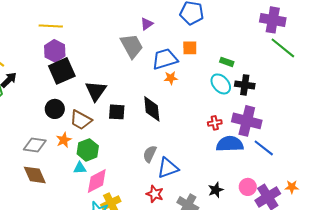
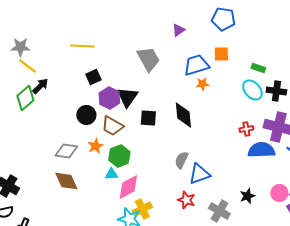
yellow line: (51, 26) -> (82, 46), moved
gray trapezoid: (132, 46) -> (148, 59), moved
purple hexagon: (55, 51) -> (109, 98), moved
black square: (62, 71) -> (93, 77), size x0.6

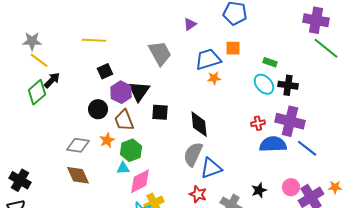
black diamond: (183, 115) -> (199, 124), moved
brown trapezoid: (112, 126) -> (124, 120), turned 40
gray semicircle: (181, 160) -> (193, 154), size x1.4

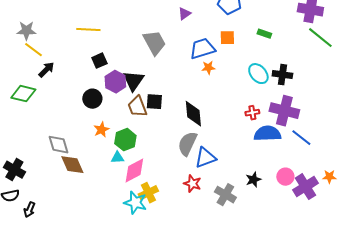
green rectangle: (270, 62) -> (264, 34), moved
green diamond: (37, 92) -> (23, 94), moved, turned 55
brown trapezoid: (124, 120) -> (137, 107), moved
gray diamond: (78, 145) -> (58, 145), moved, turned 65

